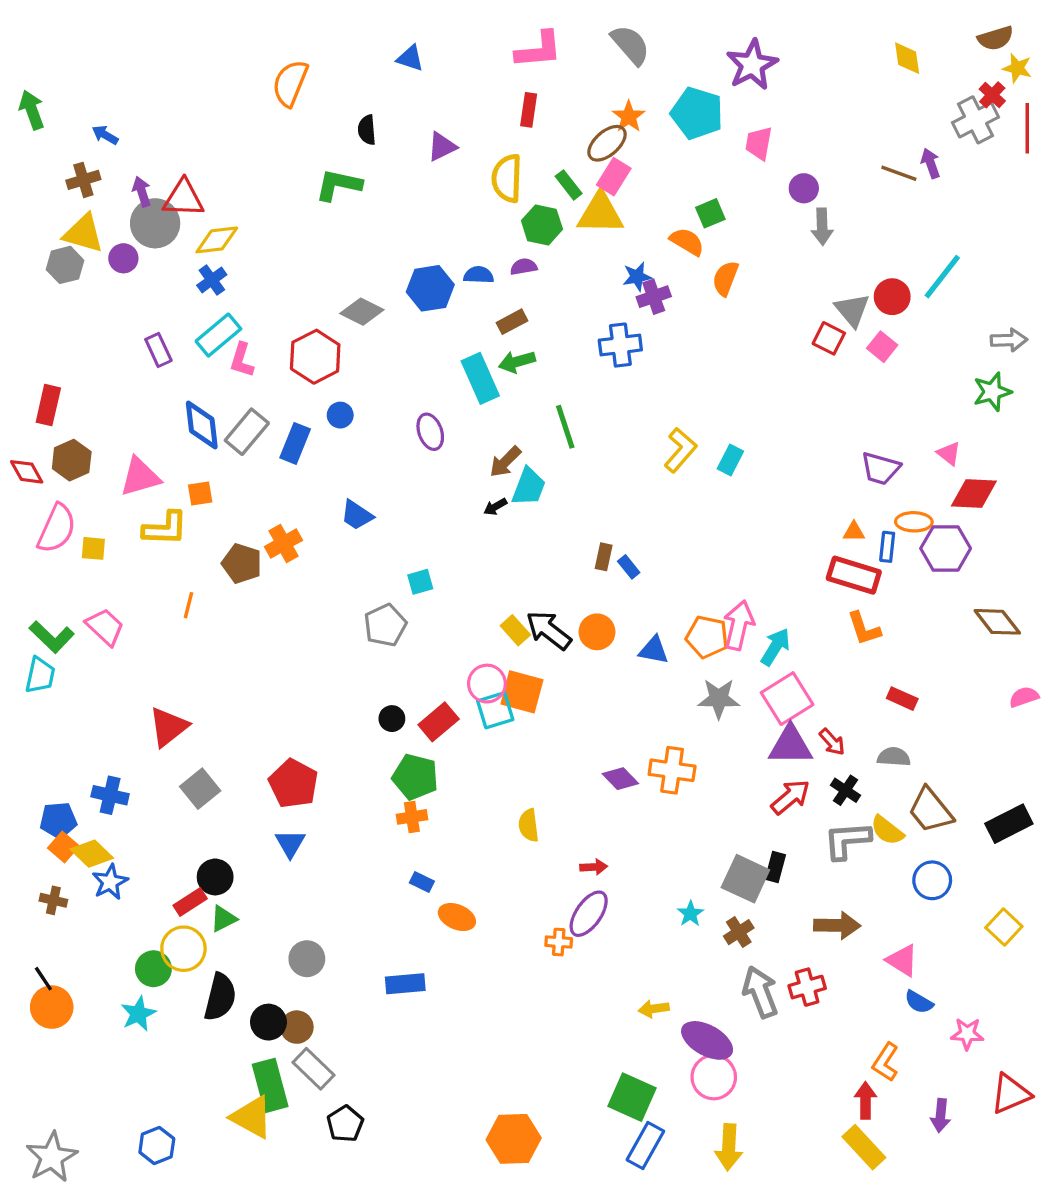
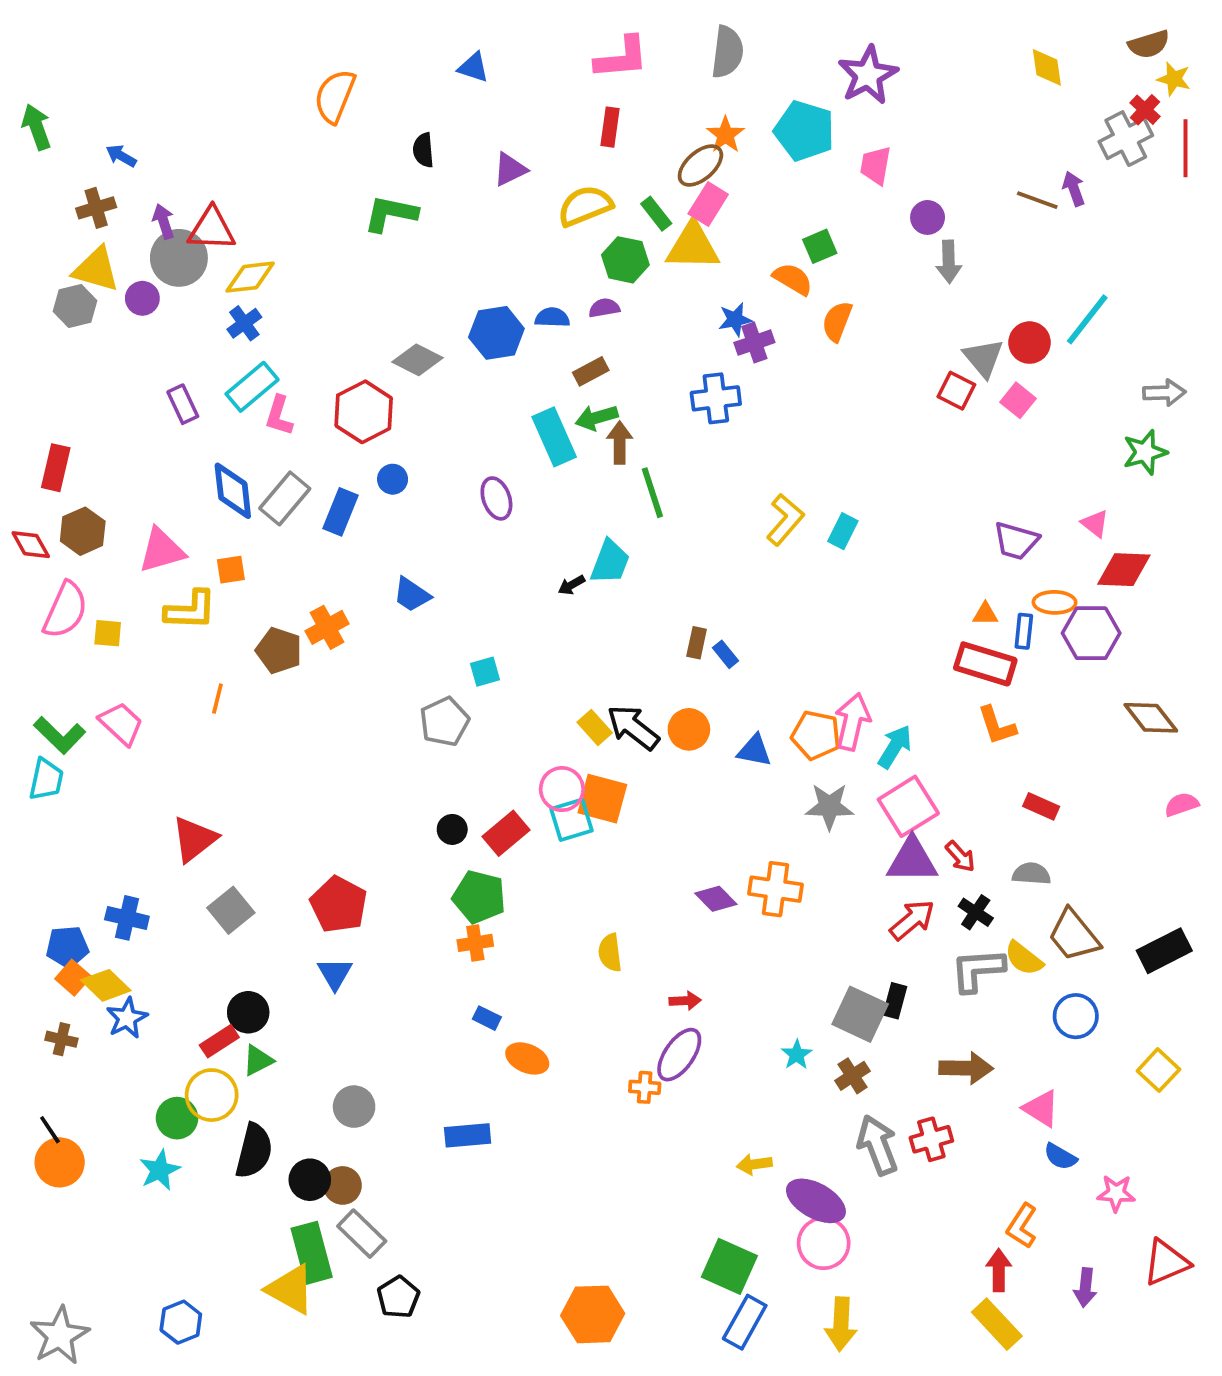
gray semicircle: (630, 45) -> (727, 52), turned 48
yellow semicircle: (507, 178) -> (585, 206), turned 66
brown arrow: (505, 462) -> (620, 443), moved, turned 135

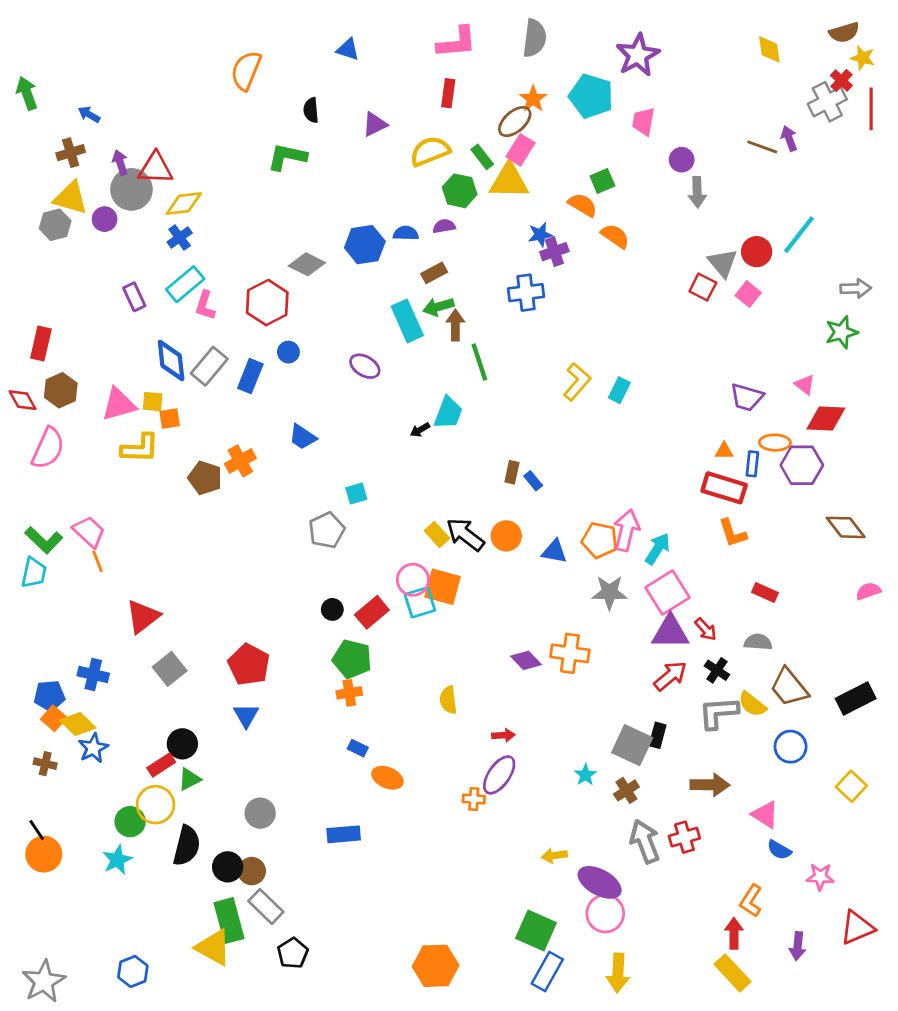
orange semicircle: (837, 321) -> (615, 236), turned 104
purple ellipse: (496, 498) -> (365, 366), turned -40
yellow square: (108, 633) -> (153, 402), moved
orange line: (217, 699) -> (98, 561), moved, turned -35

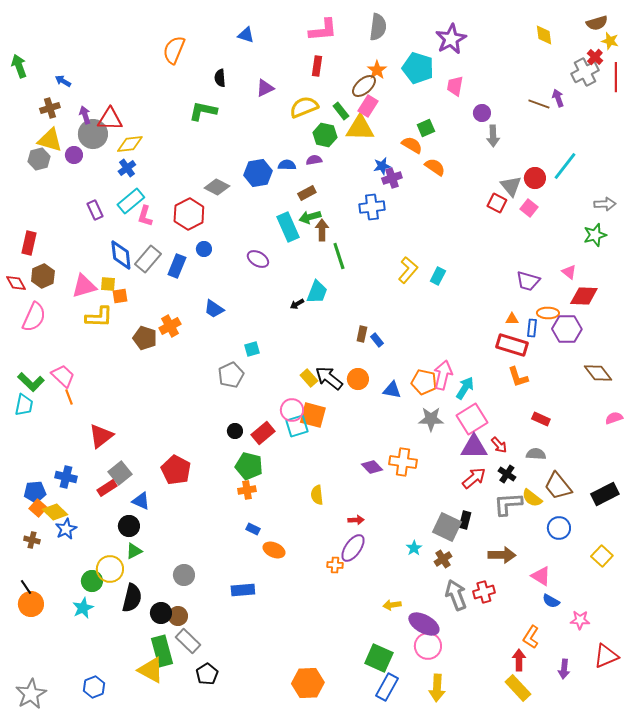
blue triangle: (246, 716) -> (141, 501), moved, turned -36
red rectangle: (161, 765) -> (107, 488), moved

